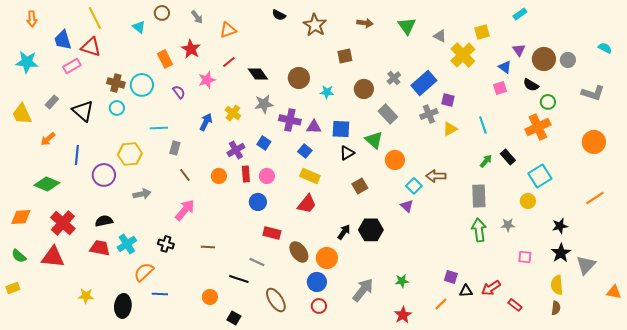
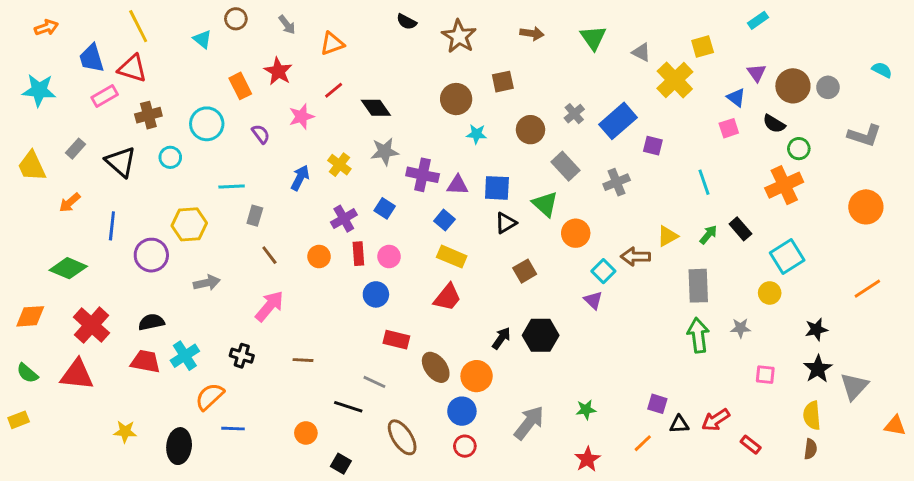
orange arrow: (32, 19) -> (46, 28), turned -105
brown circle: (299, 78) -> (456, 99), moved
brown cross: (116, 83) -> (148, 115), moved, turned -30
gray cross: (429, 114) -> (617, 182), moved
yellow triangle: (450, 129) -> (668, 236), moved

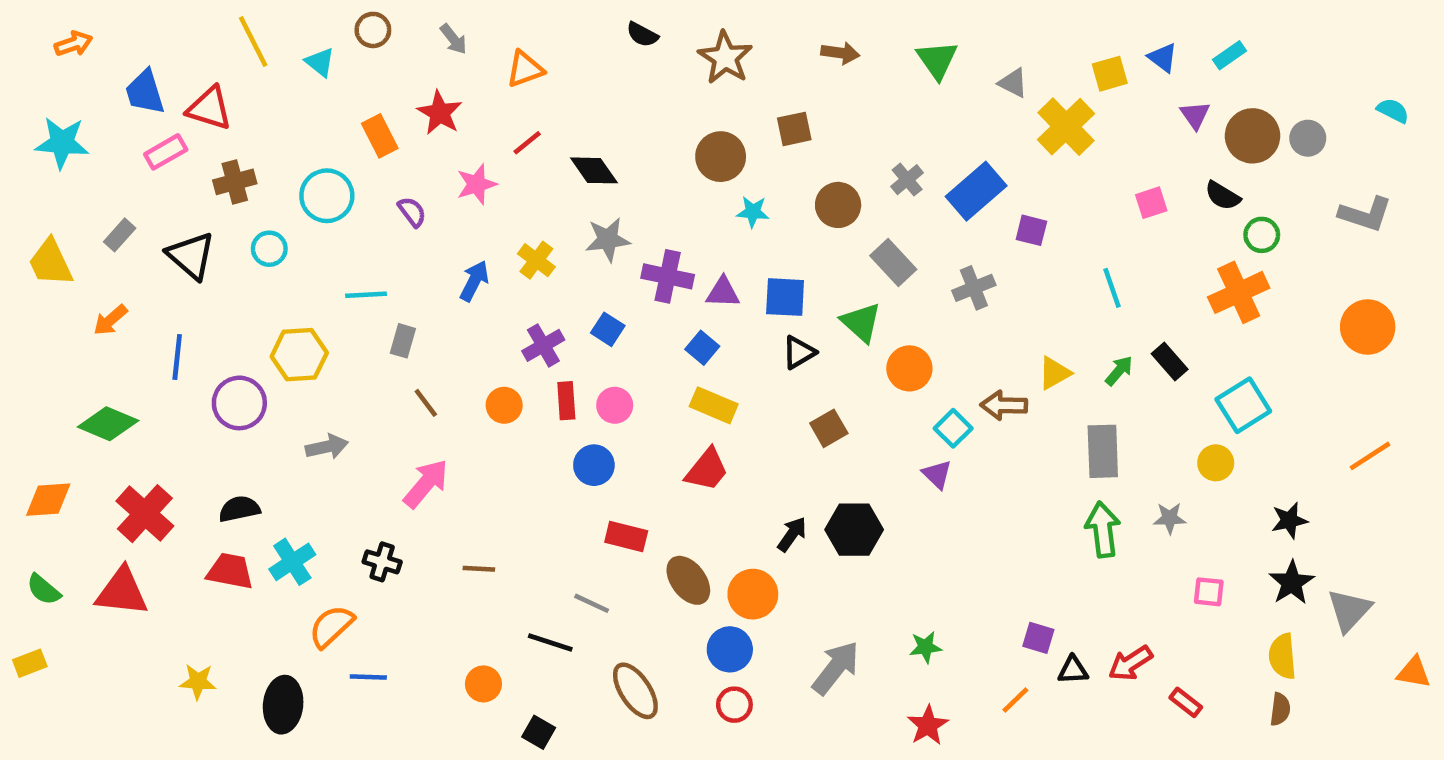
cyan rectangle: (758, 20) -> (1229, 55), moved
yellow line: (138, 26) -> (253, 41), moved
blue triangle: (736, 98) -> (1163, 58), moved

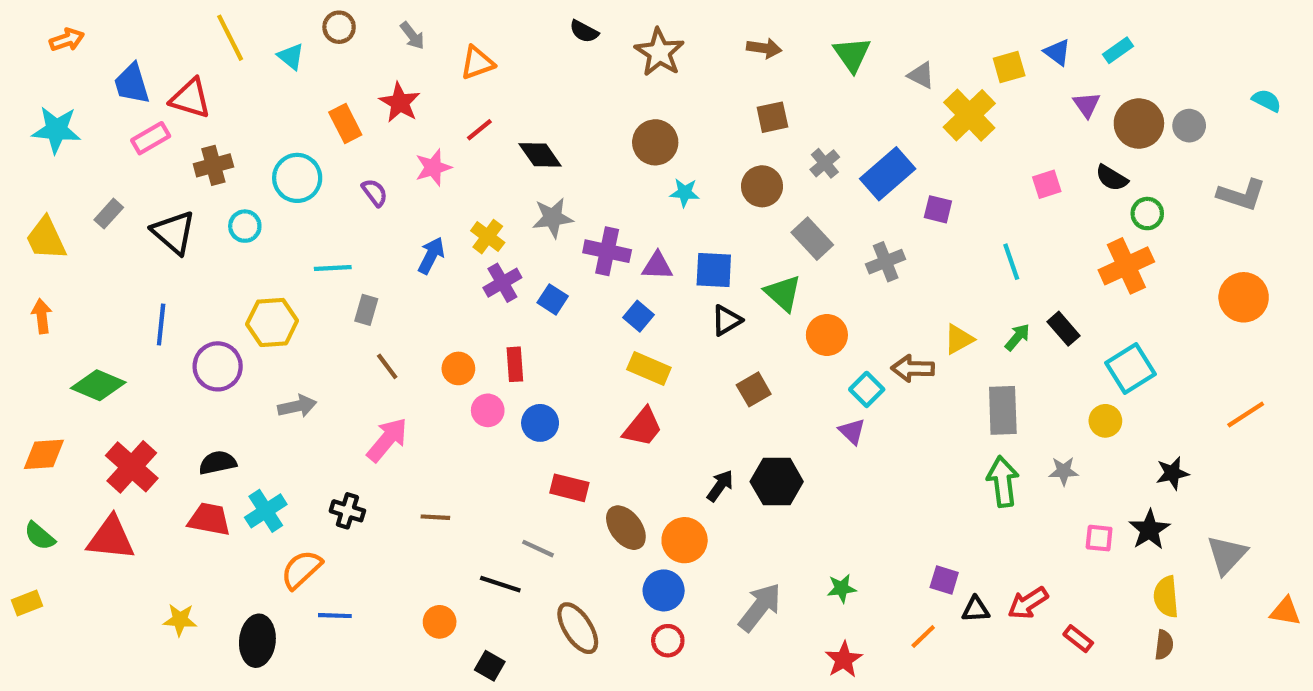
brown square: (794, 129) -> (772, 117), moved
orange arrow: (110, 320) -> (42, 316), moved, turned 124
purple cross: (543, 345) -> (502, 283), moved
pink circle: (615, 405) -> (488, 410), moved
black star: (1292, 583) -> (1149, 530), moved

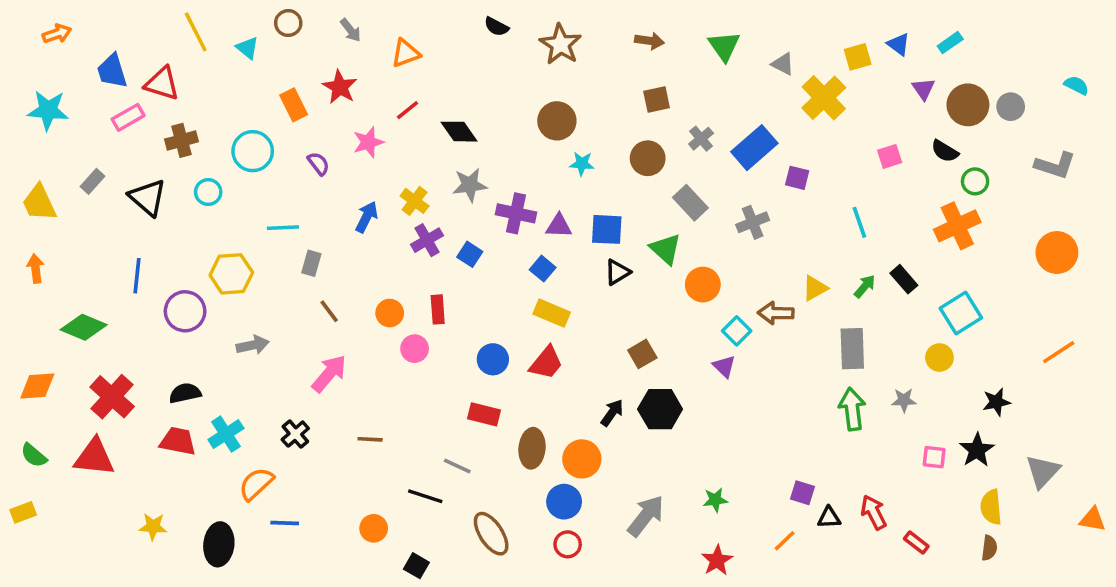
brown square: (754, 389) -> (642, 354), moved
blue circle: (540, 423) -> (493, 359), moved
black cross: (347, 511) -> (295, 434), turned 32
brown ellipse: (626, 528) -> (532, 448), turned 42
red arrow: (1028, 603) -> (874, 512), turned 96

